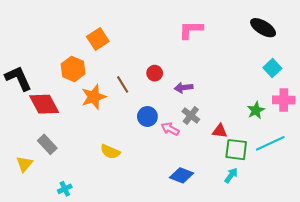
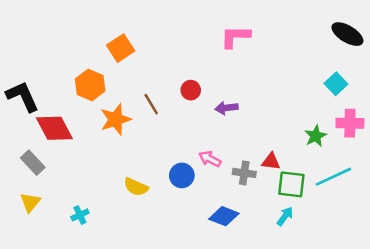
black ellipse: (263, 28) -> (347, 34), moved
gray cross: (191, 115) -> (244, 173), moved, turned -30
blue circle: (147, 116) -> (182, 175), moved
gray rectangle: (47, 144) -> (33, 163), moved
cyan cross: (65, 189) -> (80, 215), moved

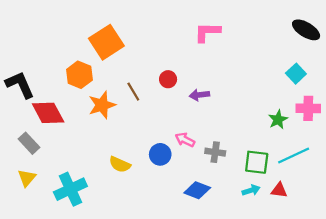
orange square: (121, 48) -> (106, 42), size x1.4
red triangle: (271, 161) -> (279, 190), moved
cyan cross: (80, 215) -> (70, 189), size x2.0
cyan arrow: (285, 216) -> (251, 190), turned 36

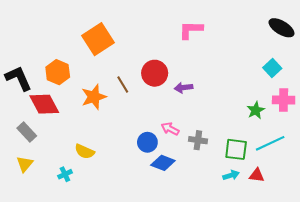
orange hexagon: (79, 75) -> (58, 72), moved
red circle: (168, 79) -> (155, 73), size x1.6
yellow semicircle: (120, 164) -> (85, 152), moved
cyan cross: (70, 189) -> (65, 174), size x0.5
blue diamond: (197, 190) -> (163, 163), moved

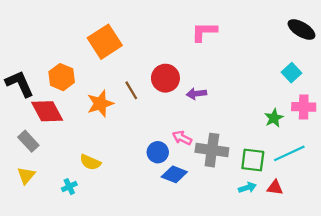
gray cross: (198, 140) -> (212, 150), size x1.6

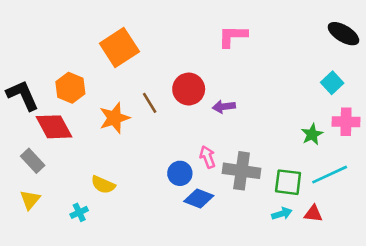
pink arrow: (182, 138) -> (208, 157), turned 42

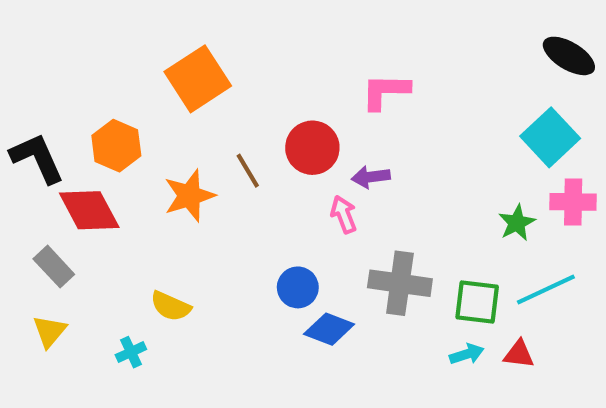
pink L-shape: (233, 36) -> (385, 91), moved
cyan square: (332, 83) -> (550, 137), size x1.5
pink arrow: (208, 157) -> (344, 214), moved

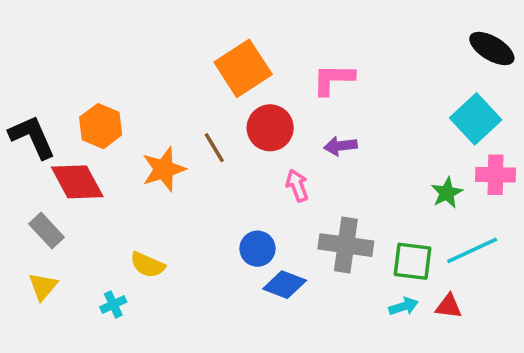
orange square: (198, 79) -> (243, 68), moved
purple arrow: (371, 177) -> (340, 146), moved

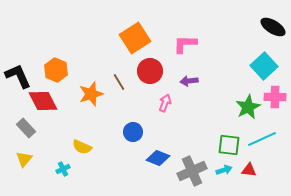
pink arrow: (297, 186) -> (165, 103), turned 42
green star: (447, 193) -> (248, 107), size x1.4
gray cross: (346, 245) -> (192, 171), moved, turned -32
blue circle: (257, 249) -> (133, 132), moved

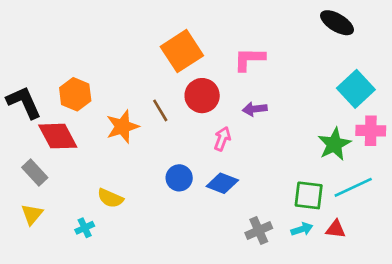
black ellipse: (273, 27) -> (337, 23), moved
blue diamond: (158, 158) -> (222, 183), moved
gray cross: (192, 171) -> (259, 231), size x0.7

